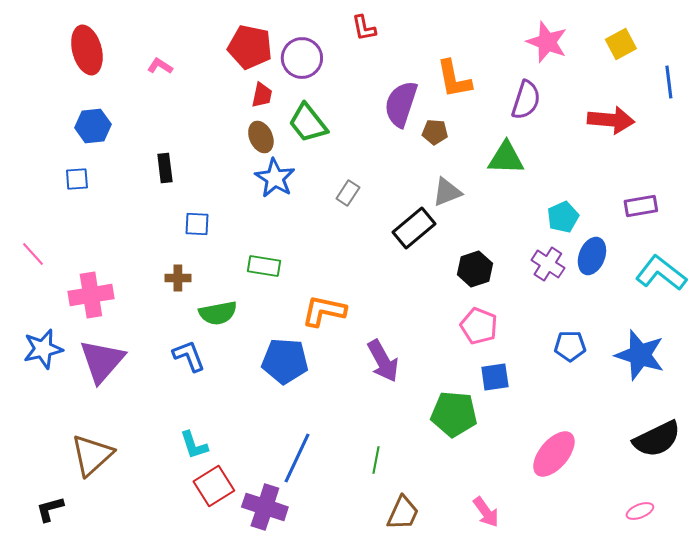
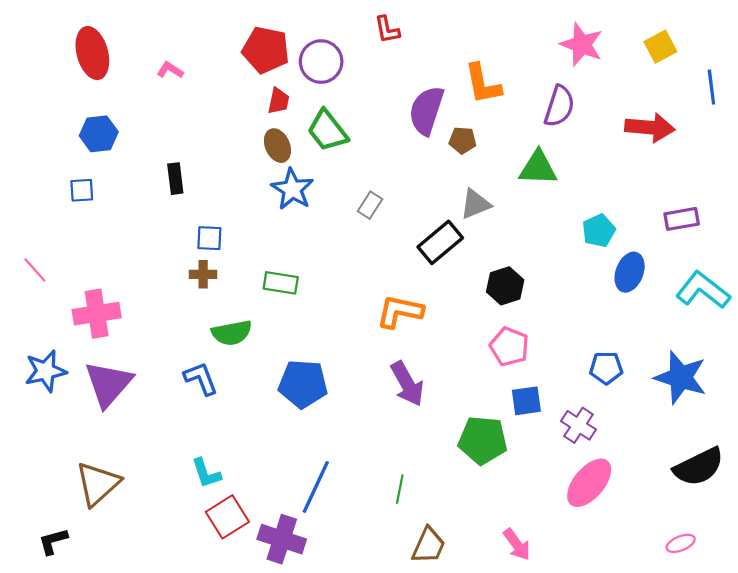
purple cross: (548, 264) -> (578, 425), moved
brown cross: (178, 278) -> (203, 274), moved
orange L-shape: (324, 311) -> (400, 311), moved

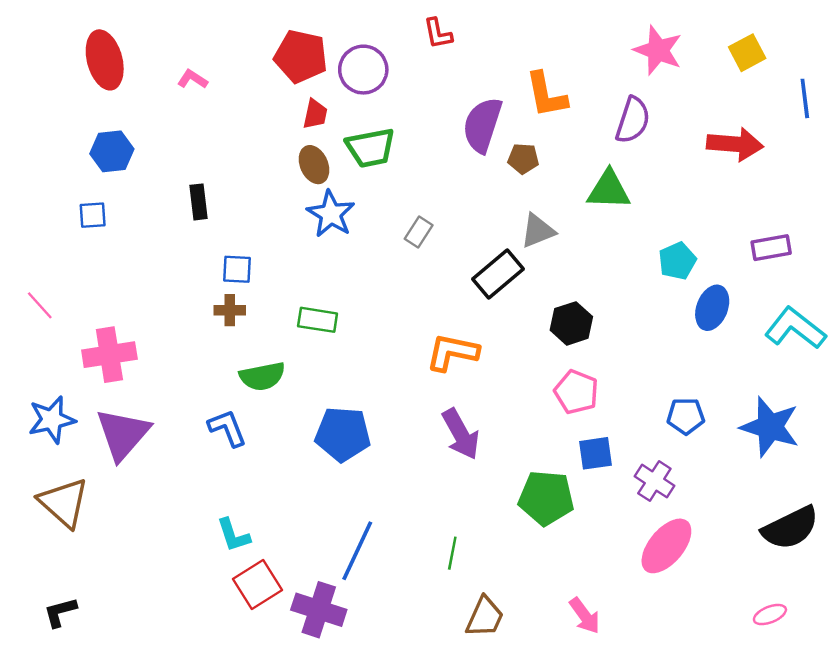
green trapezoid: (327, 131) -> (371, 148), turned -63
brown triangle: (98, 484) -> (64, 503), moved, turned -36

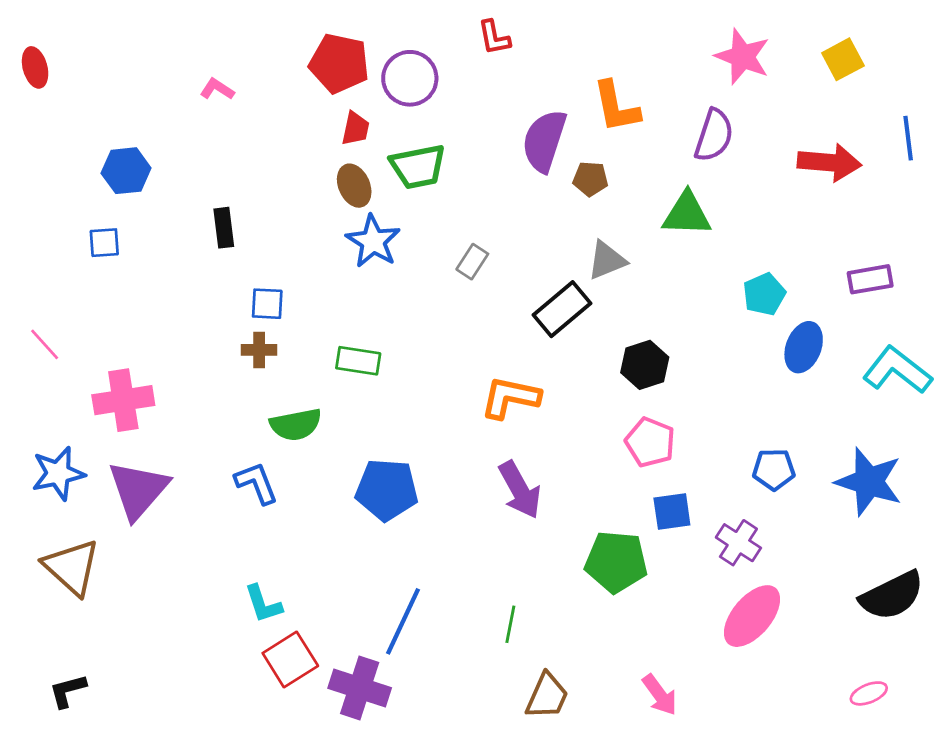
red ellipse: (105, 60) -> (35, 67), moved, size x0.6
blue line: (805, 98) -> (908, 138), moved

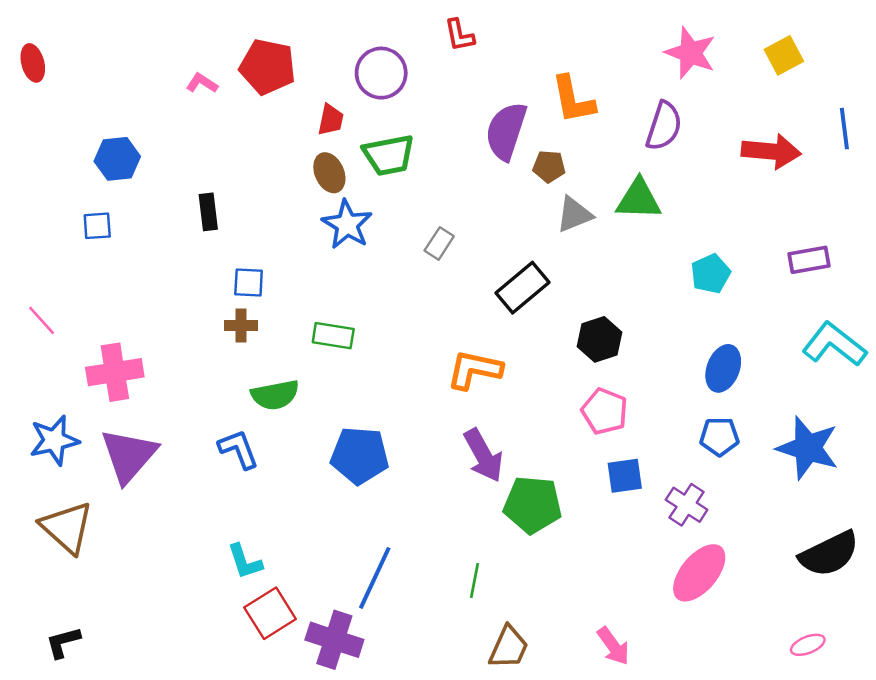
red pentagon: (339, 63) -> (268, 67), moved
gray triangle: (607, 260) -> (574, 214), moved
blue ellipse: (804, 347) -> (723, 368), moved
green pentagon: (616, 562) -> (533, 505), moved

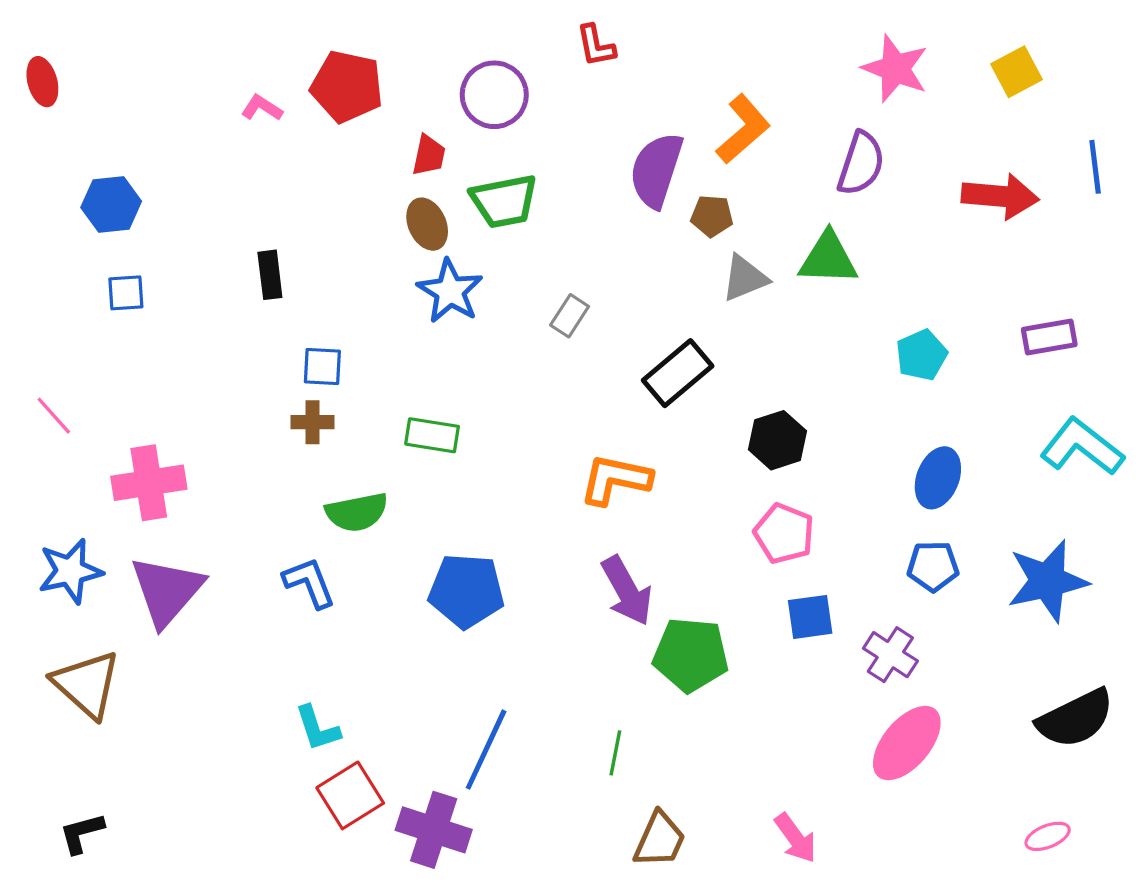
orange L-shape: (573, 100) -> (743, 129), turned -120
blue hexagon: (117, 159) -> (111, 204), moved
blue star: (808, 448) -> (1048, 581), turned -30

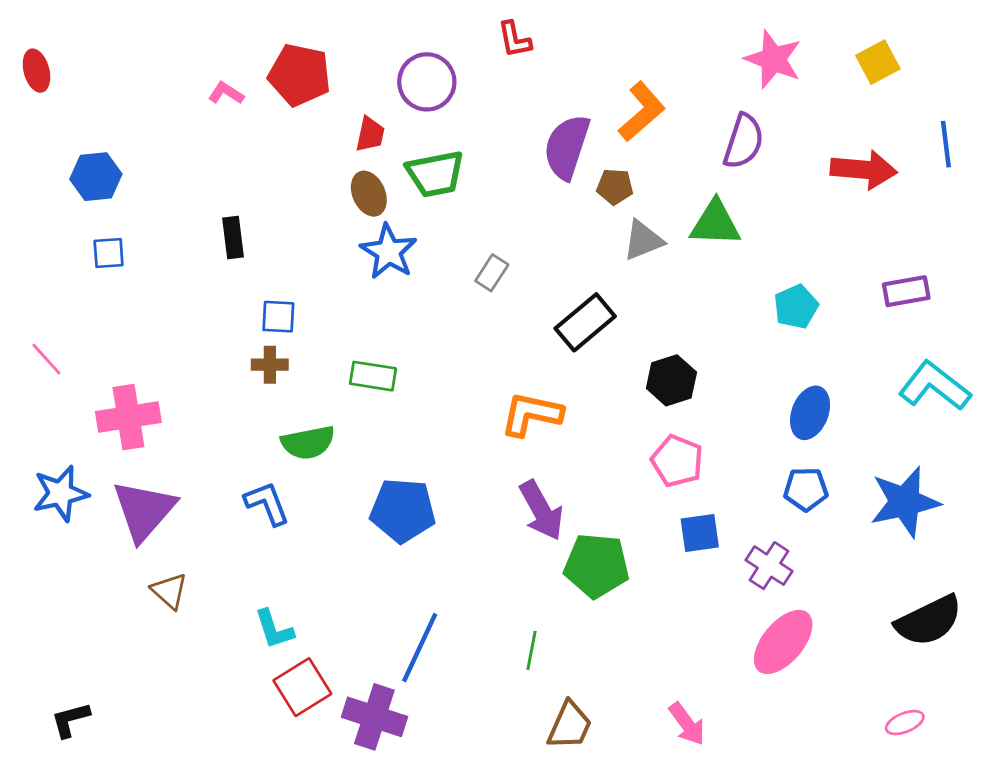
brown triangle: (87, 684) -> (169, 591), moved, size x0.6

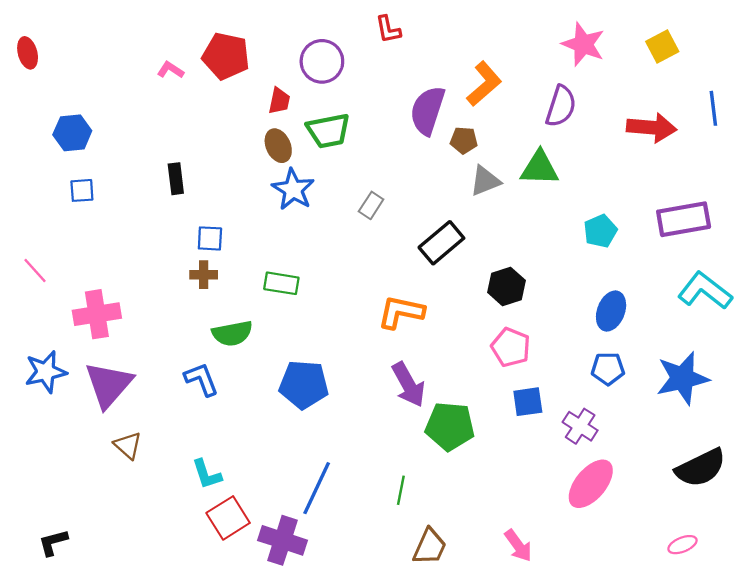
purple rectangle: (906, 291) -> (684, 219), size x1.5

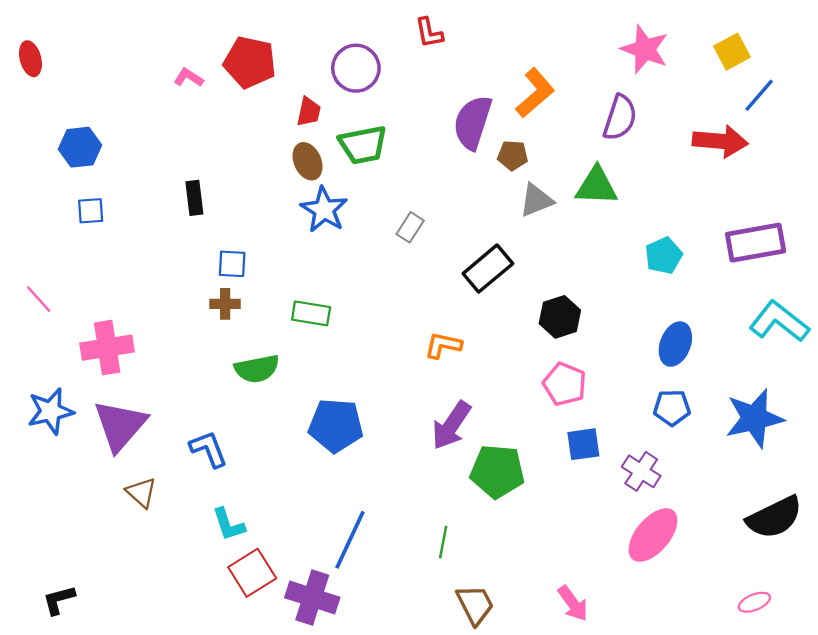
blue line: (713, 108) -> (759, 95), moved, turned 48
orange L-shape: (401, 312) -> (443, 345), size x0.7
blue L-shape: (201, 379) -> (209, 449), moved
purple arrow: (408, 385) -> (451, 425), turned 63
brown trapezoid: (430, 547) -> (475, 605), turned -51

